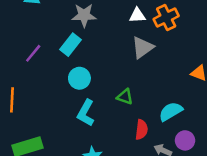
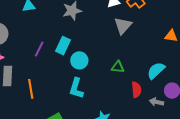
cyan rectangle: (70, 45) -> (63, 46), moved
cyan L-shape: (86, 113) -> (76, 88), moved

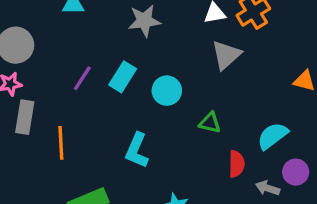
cyan circle: (79, 60) -> (167, 91), moved

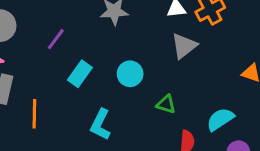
cyan rectangle: (123, 77) -> (80, 74), moved
purple line: (82, 78) -> (56, 39), moved

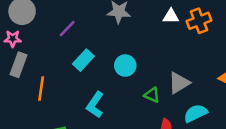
gray triangle: (184, 46) -> (179, 83), moved

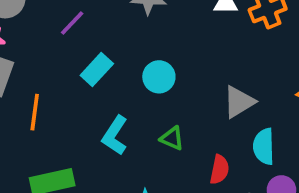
green triangle: (152, 95) -> (172, 138), moved
cyan semicircle: (196, 113) -> (264, 146), turned -65

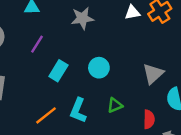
orange line: (35, 112) -> (46, 115), moved, turned 55
green triangle: (172, 138) -> (115, 105), turned -35

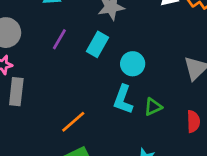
cyan rectangle: (58, 71) -> (97, 44), moved
cyan L-shape: (78, 110) -> (123, 99), moved

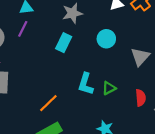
purple line: (59, 39) -> (23, 29), moved
cyan circle: (133, 64) -> (106, 39), moved

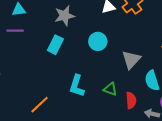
purple line: (23, 29) -> (15, 31), turned 63
green triangle: (109, 88) -> (110, 89), moved, turned 48

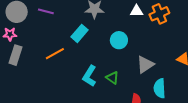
green triangle: (110, 89) -> (112, 78), moved
orange line: (40, 105) -> (55, 54), moved

